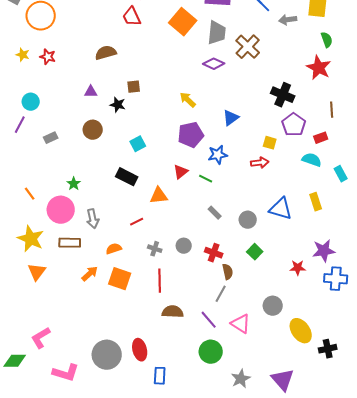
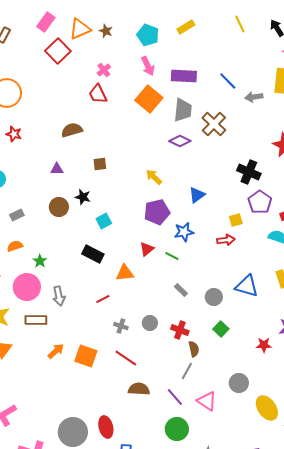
black star: (118, 105) -> (83, 197), moved
yellow square: (270, 143) -> (236, 220), turned -32
orange semicircle: (114, 249) -> (15, 246), moved
red line: (160, 281) -> (126, 358), turned -55

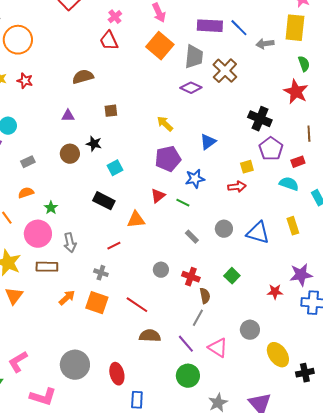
purple rectangle: (184, 76) -> (210, 26), moved
gray circle: (214, 297) -> (224, 229), moved
gray cross: (121, 326) -> (101, 273), moved
gray circle: (73, 432) -> (75, 365), moved

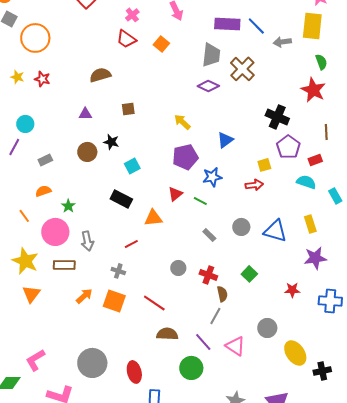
red trapezoid: (109, 41) -> (126, 39), turned -30
orange square: (160, 46) -> (161, 44), moved, size x0.6
purple star: (301, 275) -> (315, 258), moved
green circle: (188, 376) -> (191, 368), moved

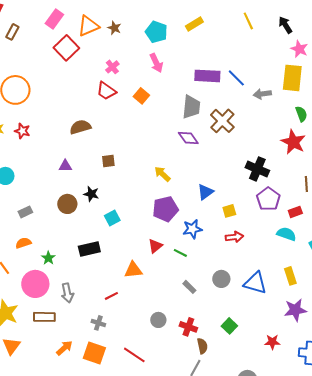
purple diamond: (208, 86) -> (188, 138), turned 30
yellow square: (264, 165) -> (229, 211), moved
black rectangle: (121, 199) -> (89, 249), moved, turned -40

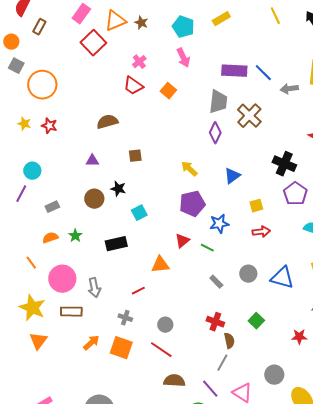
purple diamond: (188, 138) -> (215, 133), turned 60
blue triangle: (205, 192) -> (232, 176), moved
green star: (48, 258) -> (75, 236), moved
gray circle: (158, 320) -> (165, 325), moved

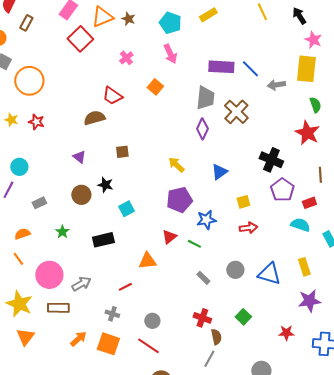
red trapezoid: (133, 86) -> (112, 96), moved
purple triangle: (92, 161) -> (79, 157), turned 40
orange semicircle: (50, 238) -> (22, 234), moved
gray arrow: (94, 288) -> (81, 284), turned -108

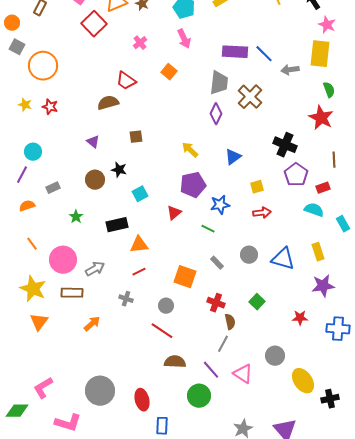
orange semicircle: (22, 234) -> (27, 206), moved
red triangle: (169, 237) -> (174, 213), moved
orange triangle: (147, 261) -> (139, 245), moved
orange square: (108, 344) -> (185, 277), moved

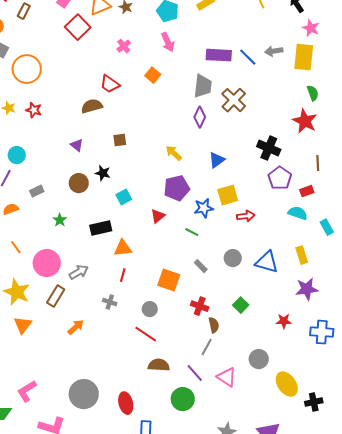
gray arrow: (290, 70) -> (274, 51), moved
yellow square: (257, 187) -> (228, 195), moved, size x1.5
red line: (139, 272) -> (123, 275), turned -48
brown rectangle: (72, 293) -> (56, 296), turned -60

